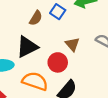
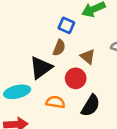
brown semicircle: (36, 18) -> (59, 48), moved
orange semicircle: (35, 81) -> (55, 102), size x0.7

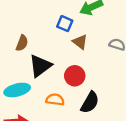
brown semicircle: (59, 48) -> (22, 43), moved
brown triangle: (88, 57) -> (80, 42), moved

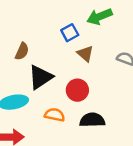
blue square: (65, 24) -> (70, 33), turned 35
black semicircle: (90, 102) -> (92, 120), turned -125

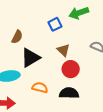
brown triangle: (85, 54) -> (63, 50), moved
red circle: (77, 90) -> (71, 69), moved

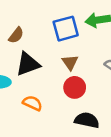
blue square: (55, 24) -> (66, 29), size x1.5
black semicircle: (69, 93) -> (87, 120), moved

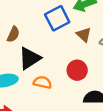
brown triangle: (70, 62) -> (84, 35), moved
orange semicircle: (32, 103) -> (42, 82), moved

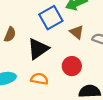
black triangle: (30, 58) -> (38, 49), moved

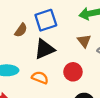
blue square: (51, 18) -> (46, 20), moved

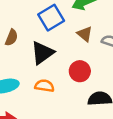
blue square: (46, 20) -> (51, 18), moved

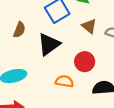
orange semicircle: (44, 86) -> (64, 81), moved

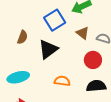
red circle: (85, 62) -> (93, 60), moved

